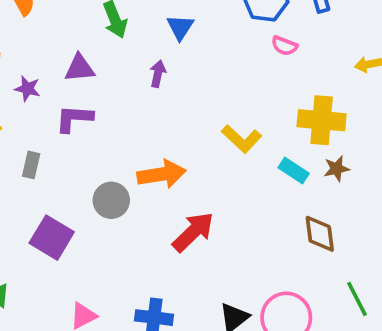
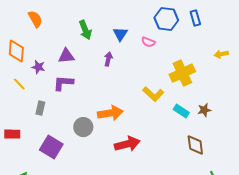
pink semicircle: (284, 46) -> (148, 42), moved
yellow cross: (322, 120) -> (182, 73), moved, turned -30
red arrow: (193, 232) -> (127, 144), turned 30

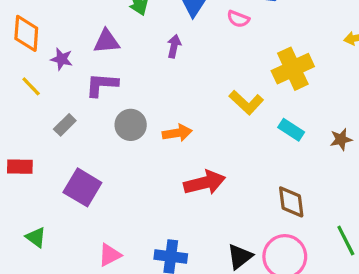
gray rectangle: (40, 108) -> (65, 125), turned 32
brown star: (204, 110) -> (341, 139), moved
orange arrow: (110, 113) -> (177, 133), size x0.7
gray circle: (83, 127) -> (131, 125), moved
brown diamond: (195, 145) -> (291, 202), moved

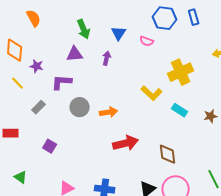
purple triangle: (107, 41) -> (75, 54), moved
purple square: (82, 187) -> (50, 146), size x0.6
brown diamond: (291, 202) -> (168, 154), moved

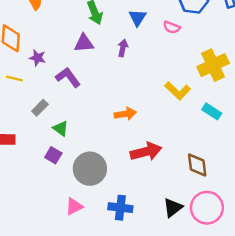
purple L-shape: (62, 82) -> (68, 77), turned 50
yellow line: (18, 83) -> (14, 78), turned -32
gray circle: (80, 107) -> (90, 169), moved, size x1.4
green triangle: (21, 177) -> (61, 128), moved

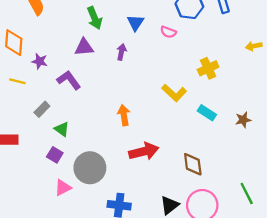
yellow cross: (213, 65) -> (208, 68), size x0.7
orange arrow: (125, 114) -> (124, 115), turned -90
pink triangle: (74, 206) -> (63, 188), moved

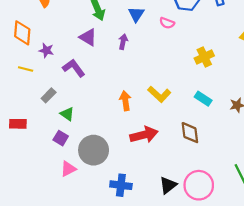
purple triangle: (84, 47) -> (88, 37), turned 36
yellow L-shape: (174, 93) -> (159, 94), moved
brown diamond: (193, 164) -> (190, 133), moved

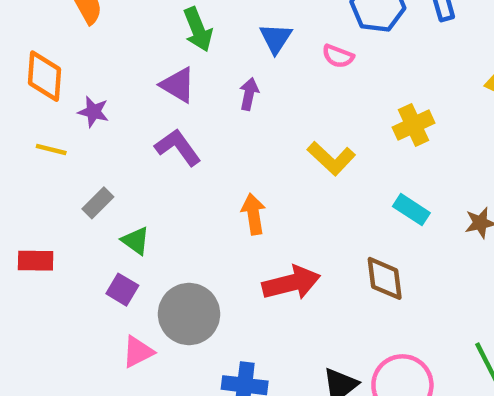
purple L-shape: (74, 68) -> (178, 147), moved
yellow L-shape: (159, 94) -> (331, 158), moved

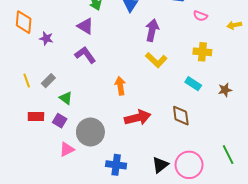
pink semicircle: (338, 56) -> (200, 16), moved
purple arrow: (249, 94) -> (152, 30), moved, size x1.5
yellow cross: (414, 125) -> (202, 52), moved, turned 30
yellow line: (51, 149) -> (27, 81), moved, turned 56
red rectangle: (36, 261) -> (36, 117), moved

